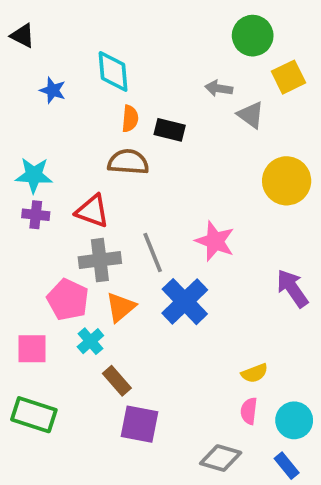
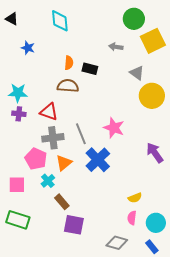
cyan diamond: (113, 71) -> (60, 21), moved
yellow square: (288, 77) -> (153, 41), size x1.4
gray triangle: (251, 115) -> (137, 73), moved

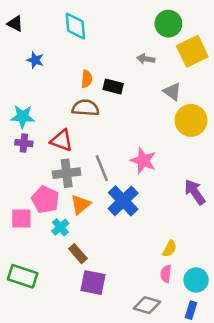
pink square: (17, 185) -> (21, 218), moved
yellow semicircle: (135, 198) -> (170, 249), turned -40
blue rectangle: (152, 247) -> (191, 310), turned 56

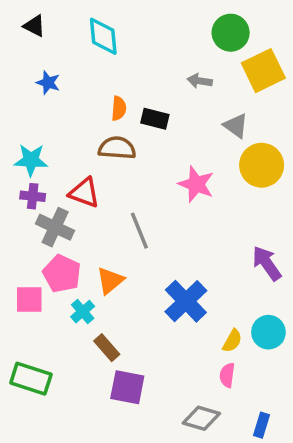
black triangle: (15, 24) -> (34, 26), moved
pink star: (143, 161) -> (196, 184), moved
gray cross: (67, 173) -> (55, 227), moved, turned 32
blue cross: (123, 201) -> (186, 301), moved
cyan circle: (196, 280) -> (268, 332), moved

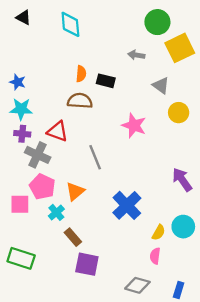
blue star: (48, 83) -> (18, 82), moved
yellow circle: (262, 165) -> (179, 113), size x0.7

